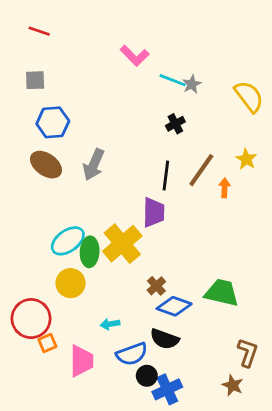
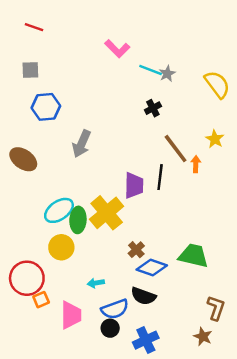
brown ellipse: (46, 165) -> (23, 159), moved
brown line: (201, 170) -> (176, 149), turned -72
black line: (166, 176) -> (160, 177), moved
black circle: (147, 376) -> (110, 328), moved

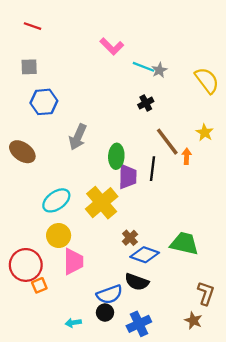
green ellipse: (78, 220) -> (116, 156), moved
cyan arrow: (96, 283) -> (73, 323), moved
pink trapezoid: (71, 315) -> (73, 262), moved

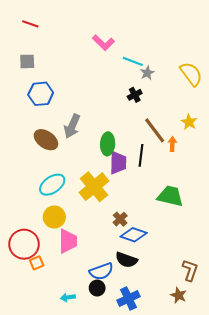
gray star: (159, 70) -> (147, 73), moved
brown ellipse: (22, 152) -> (46, 140), moved
green trapezoid: (184, 243) -> (170, 196), moved

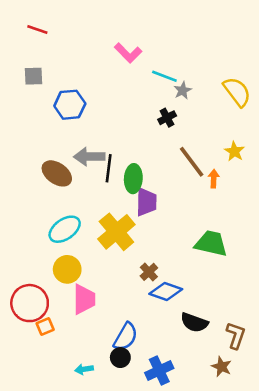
blue hexagon: (41, 94) -> (70, 105), moved
gray arrow: (72, 126) -> (89, 157), turned 65
black line: (141, 155) -> (109, 168), moved
black semicircle: (126, 260) -> (194, 323), moved
blue semicircle: (101, 271) -> (126, 337), turned -40

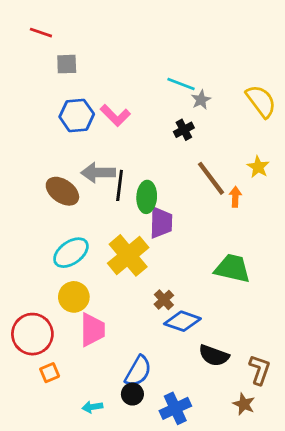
pink L-shape: (128, 53) -> (115, 115), moved
gray square: (33, 76) -> (67, 64), moved
orange square: (45, 326) -> (50, 373), moved

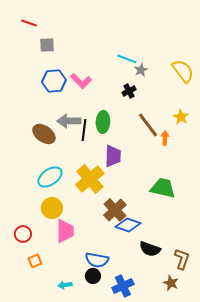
green ellipse: (147, 197) -> (103, 122), moved
brown cross: (164, 300) -> (115, 210), size x1.6
red circle: (32, 334) -> (23, 234), size x0.6
blue semicircle: (138, 371) -> (97, 260), turned 70

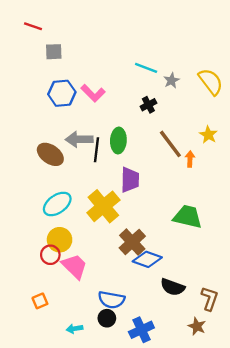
gray star: (141, 70) -> (171, 81), moved
pink trapezoid: (65, 231) -> (75, 266), turned -45
red circle: (23, 234) -> (50, 255), moved

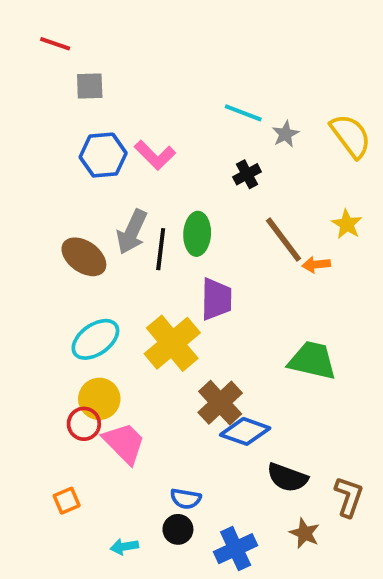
gray arrow: (79, 139) -> (132, 232), turned -64
orange arrow: (190, 159) -> (316, 265), turned -98
blue semicircle: (111, 300) -> (186, 499), size x0.7
brown star: (197, 326) -> (305, 533), moved

